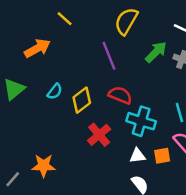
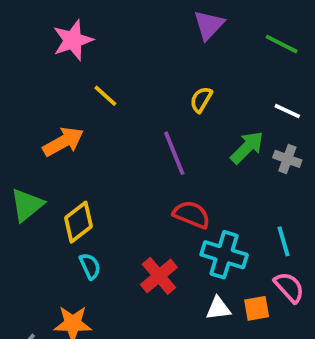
yellow semicircle: (126, 21) -> (201, 100), size x0.6
cyan semicircle: (55, 92) -> (90, 266), moved, turned -63
yellow diamond: (82, 100) -> (79, 222), moved

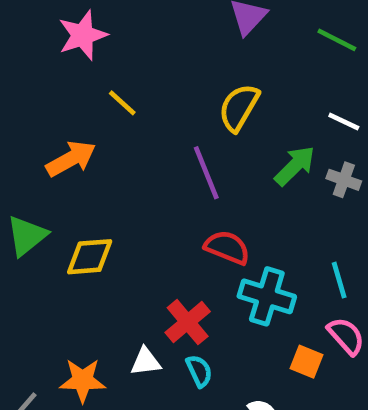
yellow semicircle: (201, 100) -> (239, 108), size x1.5
yellow diamond: (79, 222) -> (90, 257), turned 33
cyan semicircle: (90, 266) -> (199, 371), moved
white triangle: (218, 308) -> (146, 362), moved
orange square: (257, 308) -> (306, 362), turned 32

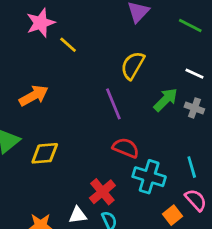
yellow line: (122, 103) -> (68, 45), moved
orange square: (306, 362) -> (172, 215), turned 30

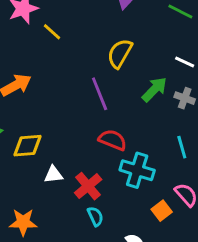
cyan line: (192, 167) -> (182, 147), moved
white triangle: (78, 215) -> (53, 175), moved

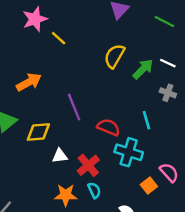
green arrow: (154, 89) -> (143, 69), moved
purple line: (100, 94) -> (74, 107), moved
cyan line: (182, 147) -> (147, 120), moved
orange star: (23, 222) -> (66, 195), moved

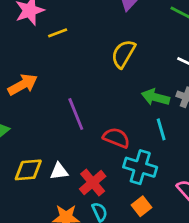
yellow line: (59, 38) -> (58, 33), turned -63
green arrow: (143, 69) -> (156, 97), moved, turned -120
yellow diamond: (38, 132) -> (28, 170), moved
orange square: (149, 186) -> (142, 206), moved

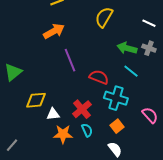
orange arrow: (23, 85) -> (54, 31), moved
cyan line: (161, 129) -> (131, 71), turned -35
white triangle: (59, 171) -> (53, 114), moved

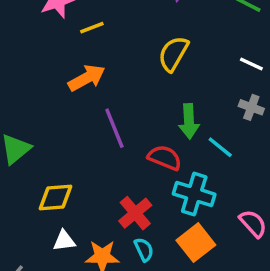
green arrow: (127, 48) -> (189, 121), moved, turned -108
white triangle: (53, 114) -> (64, 241), moved
orange square: (117, 126) -> (196, 243), size x1.5

